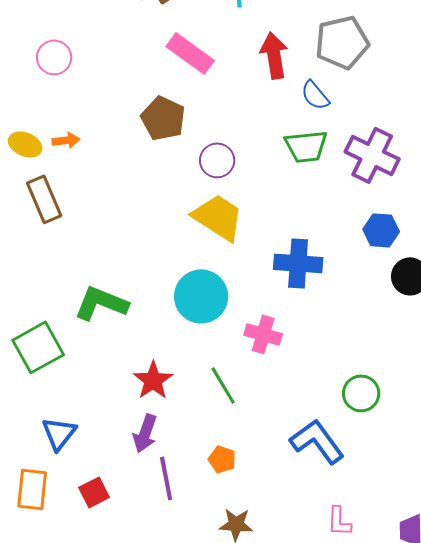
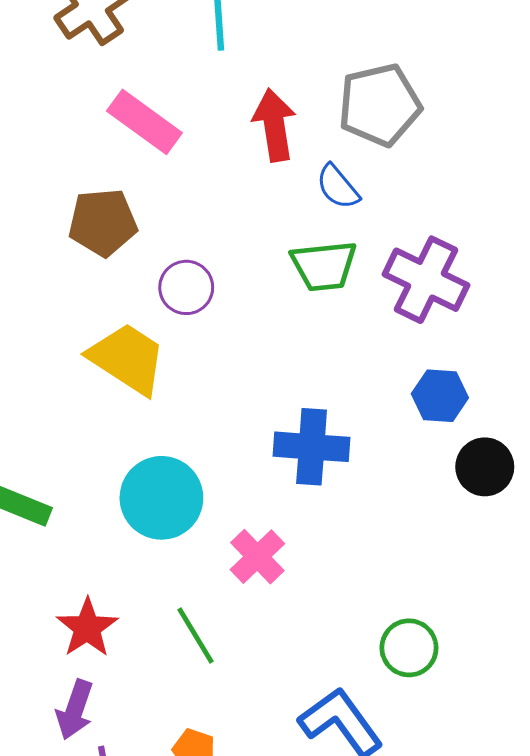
brown pentagon: (163, 118) -> (103, 222), turned -30
yellow trapezoid: (218, 217) -> (127, 359), moved
pink cross: (263, 334) -> (257, 557), turned 30

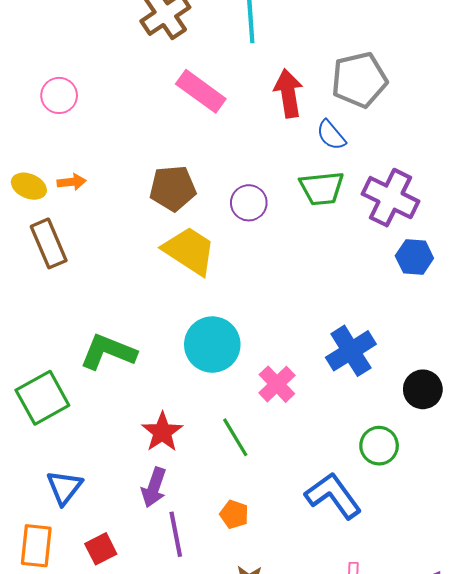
brown pentagon: (103, 222) -> (173, 188), moved
purple circle: (186, 287) -> (249, 203), moved
blue hexagon: (440, 396) -> (414, 257), moved
blue cross: (312, 447) -> (351, 351), moved, turned -36
black circle: (485, 467) -> (423, 389), moved

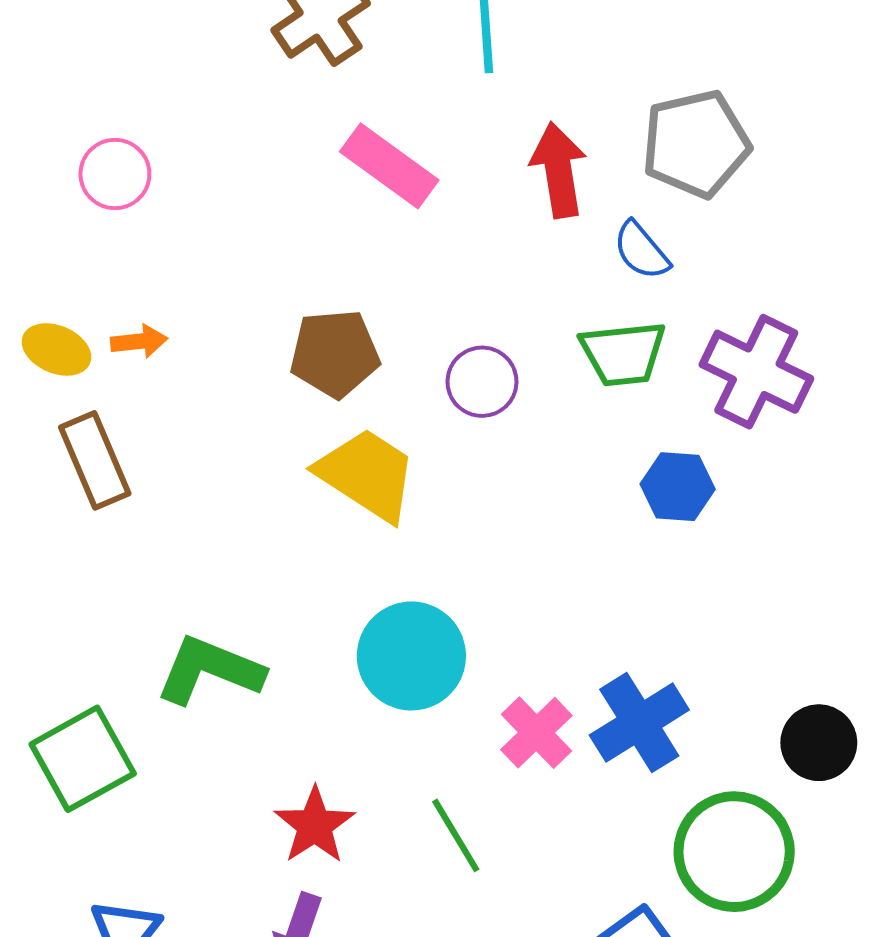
blue hexagon: (414, 257) -> (678, 487), moved
blue cross: (351, 351) -> (639, 723), moved
green circle: (379, 446) -> (734, 852), size x1.6

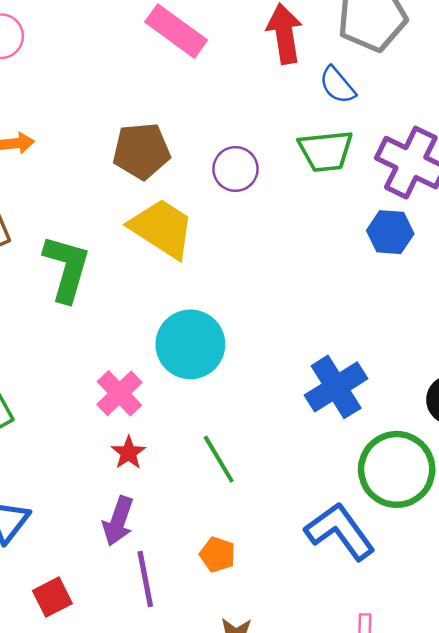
blue hexagon: (678, 487) -> (390, 232), moved
green L-shape: (210, 670) -> (67, 268), moved, turned 84
pink cross: (536, 733) -> (119, 393), moved
red star: (315, 825) -> (128, 453), size x0.7

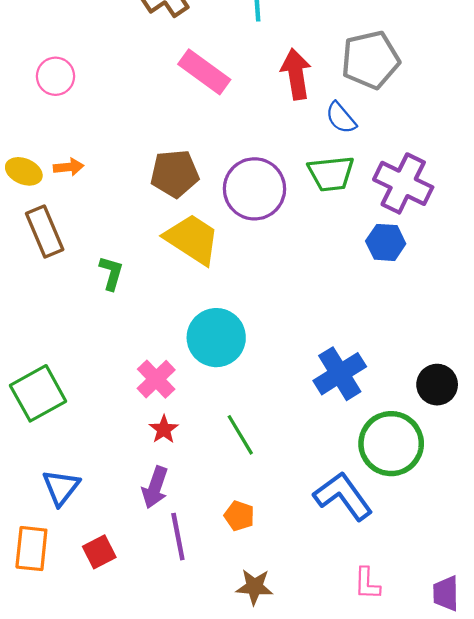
purple circle: (235, 169) -> (254, 189), size x1.6
green L-shape: (67, 268) -> (111, 273), size x0.6

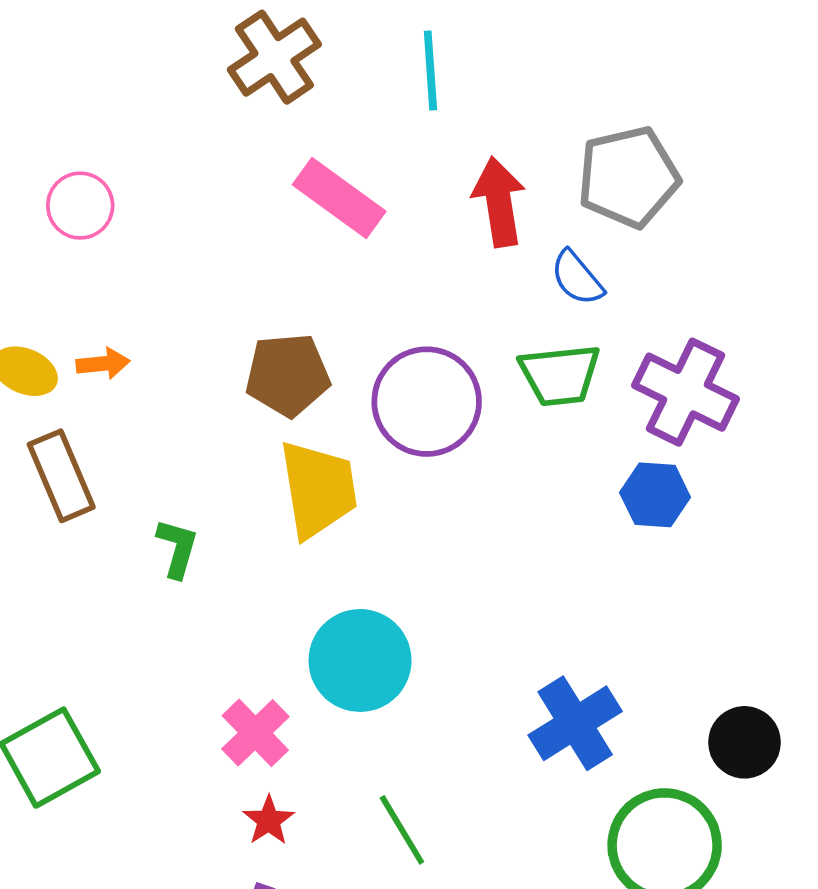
yellow trapezoid: (192, 239) -> (318, 489), turned 48

